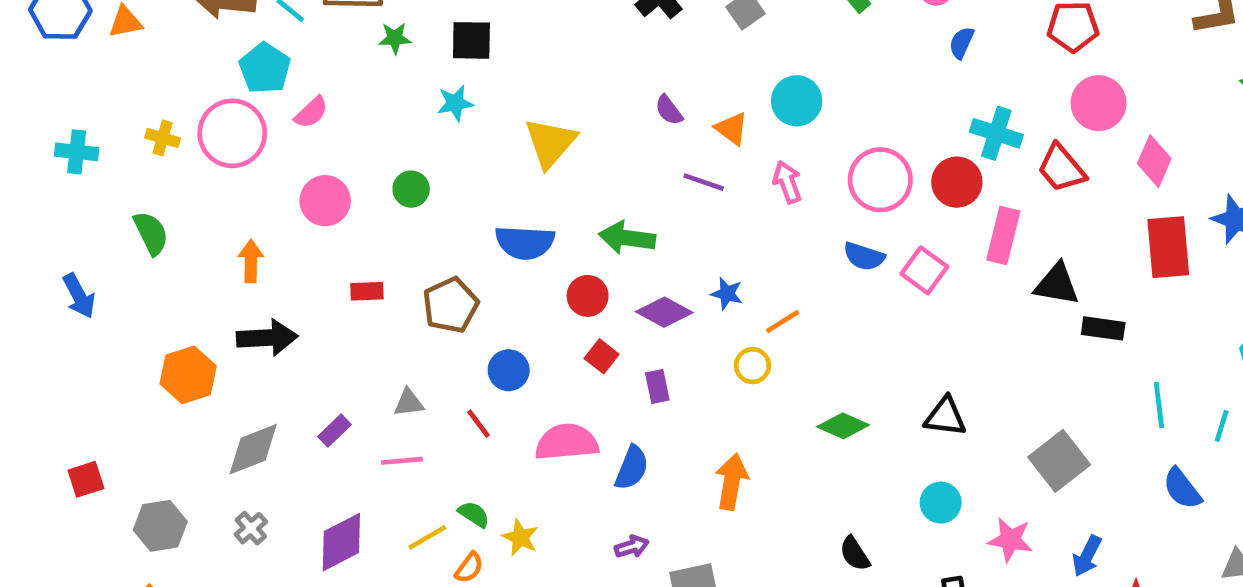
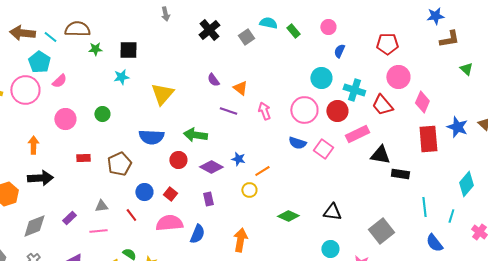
cyan circle: (797, 101) -> (321, 78), moved
pink rectangle: (1003, 236) -> (357, 134), turned 50
red square: (602, 356) -> (170, 194), moved

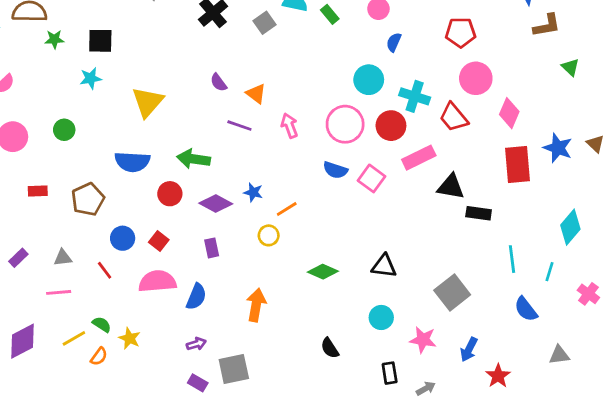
purple rectangle: (69, 218) -> (18, 258), moved

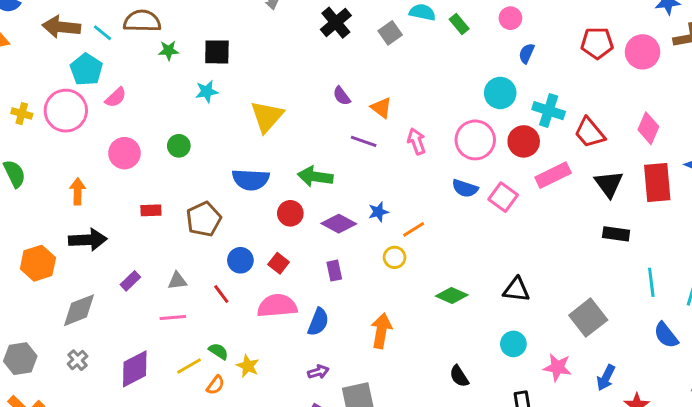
pink circle: (476, 78) -> (643, 52), moved
black triangle: (451, 187) -> (609, 184), moved, turned 44
blue star: (253, 192) -> (378, 212), turned -30

